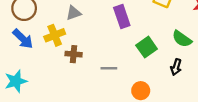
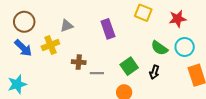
green square: (147, 47) -> (129, 66), moved
brown cross: (74, 54) -> (79, 62), moved

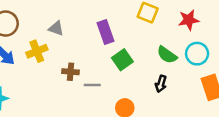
gray triangle: (67, 26) -> (56, 28), turned 40
green square: (129, 66) -> (122, 60), moved

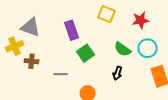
gray triangle: (56, 28) -> (31, 27), size x1.5
brown cross: (71, 72) -> (32, 61), moved

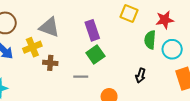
green semicircle: (123, 49) -> (150, 40), moved, turned 60
green square: (86, 53) -> (95, 54), moved

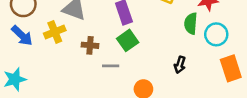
brown cross: (50, 63) -> (90, 45), moved

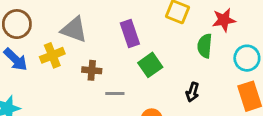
cyan circle: (216, 34) -> (247, 58), moved
green square: (128, 40) -> (150, 65), moved

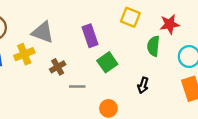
brown cross: (92, 70) -> (58, 67), turned -35

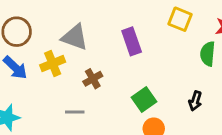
green square: (107, 62) -> (144, 100), moved
gray line: (77, 86) -> (75, 112), moved

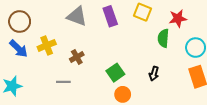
gray triangle: (75, 37) -> (77, 16), moved
purple rectangle: (132, 41) -> (110, 16), moved

